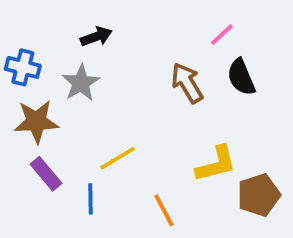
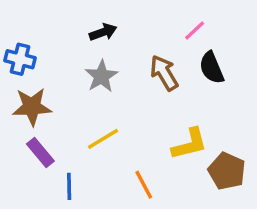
black arrow: (96, 36) -> (103, 32), moved
gray star: (81, 83) -> (101, 76), moved
brown pentagon: (259, 195) -> (227, 171), turned -30
blue line: (90, 199) -> (69, 186), moved

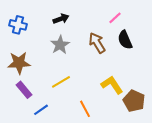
blue cross: (20, 59) -> (18, 25), moved
yellow L-shape: (190, 144) -> (112, 85), turned -110
blue line: (69, 186) -> (41, 110), turned 56

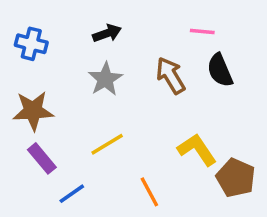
pink line: (115, 18) -> (202, 31), turned 48

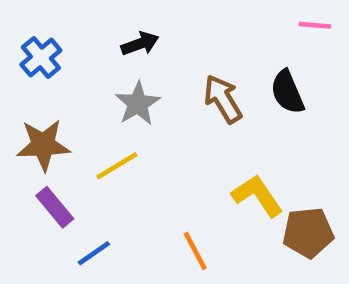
pink line: (202, 31) -> (315, 25), moved
blue cross: (31, 44) -> (41, 58), turned 36
yellow line: (107, 144) -> (117, 166), moved
brown pentagon: (236, 178) -> (308, 233), turned -30

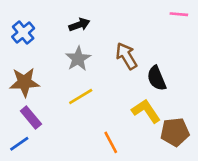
black semicircle: (287, 92) -> (157, 78), moved
yellow line: (117, 166) -> (81, 97), moved
blue line: (94, 253) -> (19, 144), moved

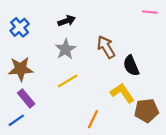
orange line: (111, 142) -> (93, 119), turned 54

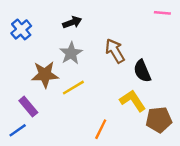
brown star: (21, 69) -> (45, 75), moved

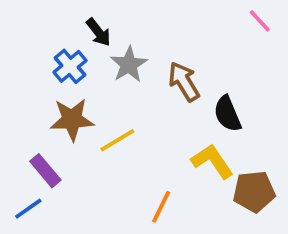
pink line: (162, 13) -> (260, 21), turned 42
black arrow: (72, 22) -> (98, 32), moved, turned 72
blue cross: (21, 29) -> (70, 66), moved
gray star: (71, 53) -> (129, 64), moved

